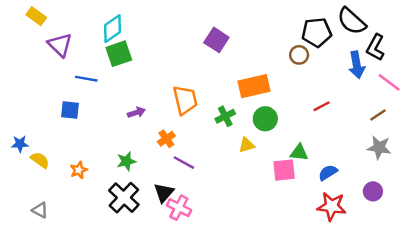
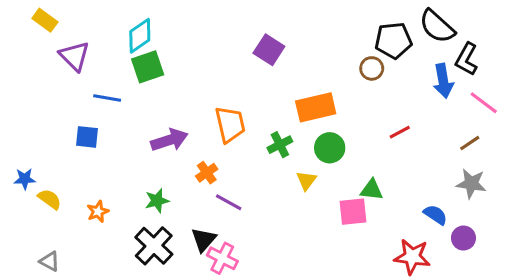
purple arrow: (136, 112) -> (169, 140), size x1.6
yellow triangle: (246, 145) -> (306, 180), turned -36
blue semicircle: (328, 173) -> (435, 215), moved, turned 66

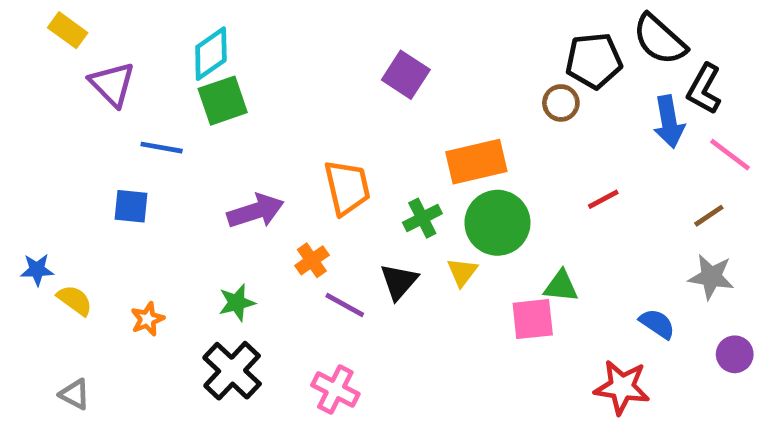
green circle: (330, 148) -> (497, 223), size x1.4
purple circle: (463, 238) -> (735, 354), moved
black triangle: (204, 240) -> (399, 281), moved

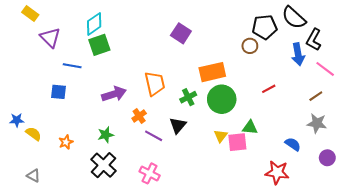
yellow triangle: (462, 272) -> (221, 136), moved

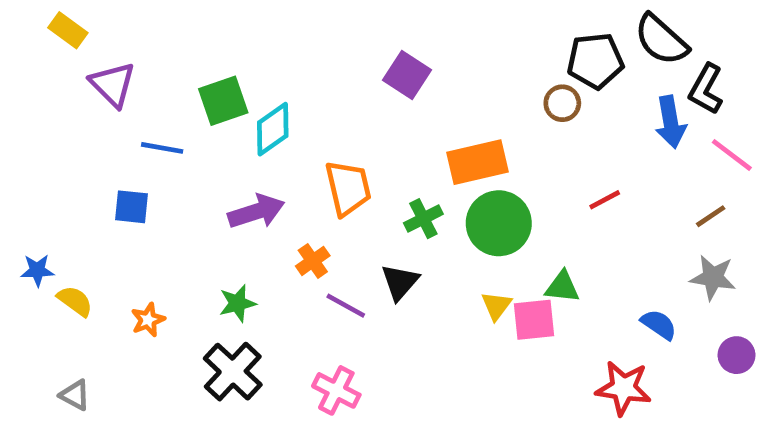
cyan diamond: (94, 24) -> (273, 129), moved

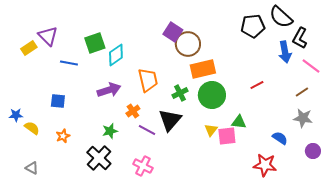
yellow rectangle: (68, 30) -> (29, 48), moved, turned -70
brown circle: (562, 103) -> (188, 44), moved, size x1.6
blue square: (131, 207) -> (58, 101), moved
black triangle: (400, 282) -> (170, 120), size x1.4
green star: (237, 303) -> (110, 131), moved

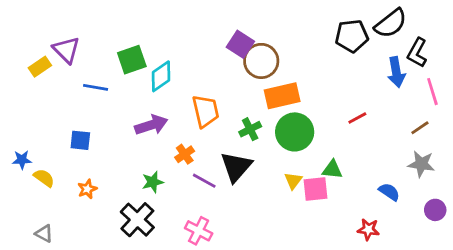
black semicircle: (281, 17) -> (391, 23), turned -80
pink line: (311, 66) -> (432, 92), turned 36
red star: (265, 165) -> (368, 229), size x0.7

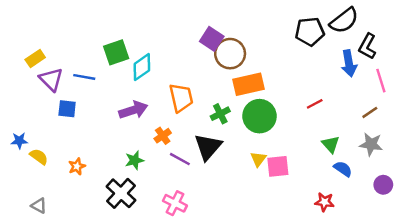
purple triangle: (66, 50) -> (51, 79), moved
blue square: (80, 140) -> (67, 109), moved
green triangle: (332, 170) -> (331, 144), moved, turned 42

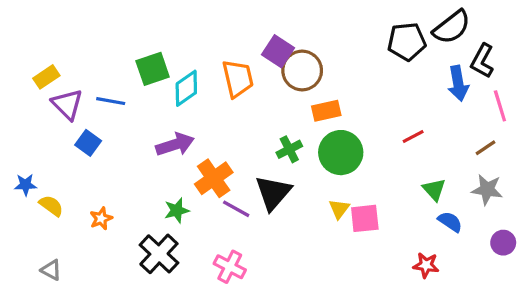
orange rectangle: (248, 84) -> (326, 111), size x0.7
orange trapezoid: (181, 98) -> (238, 79), moved
blue square: (67, 109) -> (88, 143), turned 30
orange cross: (163, 136) -> (214, 178), size x1.6

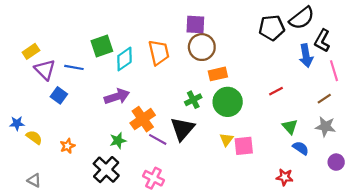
purple square: (278, 51) -> (195, 24), moved, turned -30

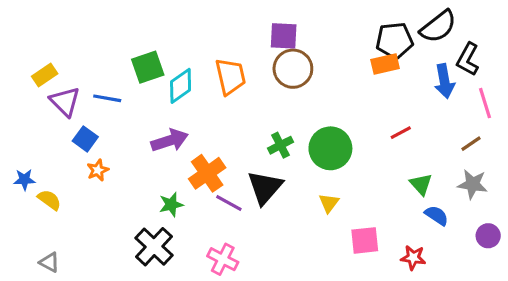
orange rectangle: (218, 74) -> (385, 64), moved
orange star: (67, 146) -> (98, 170), moved
pink square: (244, 146) -> (365, 240), moved

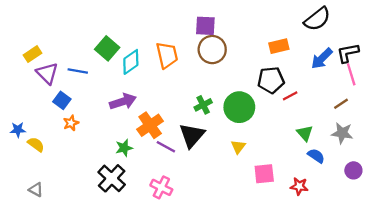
black pentagon: (394, 41) -> (271, 80), moved
black L-shape: (468, 59) -> (348, 53), moved, turned 50
green square: (148, 67) -> (107, 48), turned -30
blue arrow: (444, 81) -> (322, 59), turned 55

